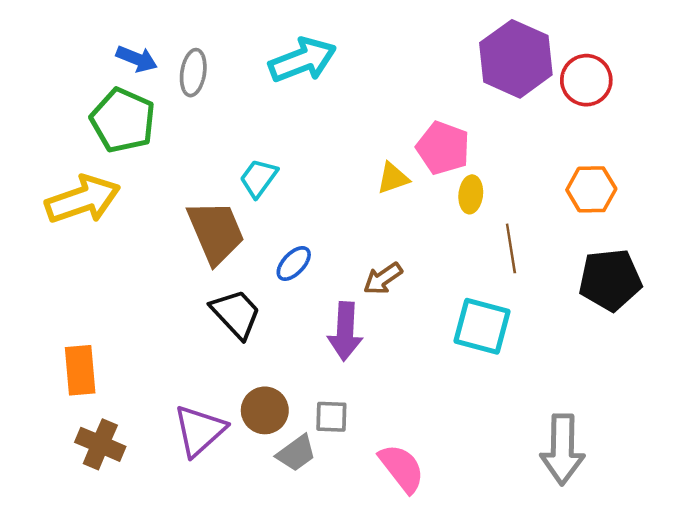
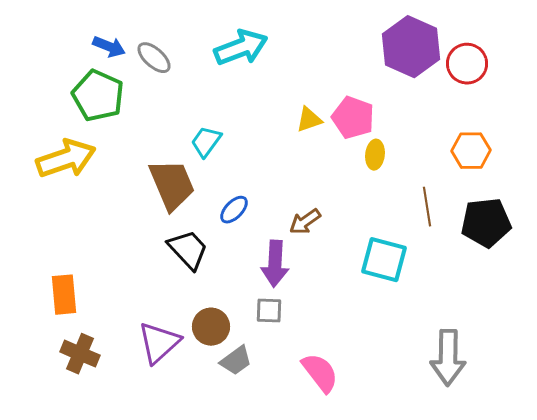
gray ellipse: (193, 73) -> (154, 58), turned -57
yellow triangle: (393, 178) -> (309, 120), moved
brown line: (511, 248) -> (427, 207), moved
gray square: (331, 417) -> (269, 311), moved

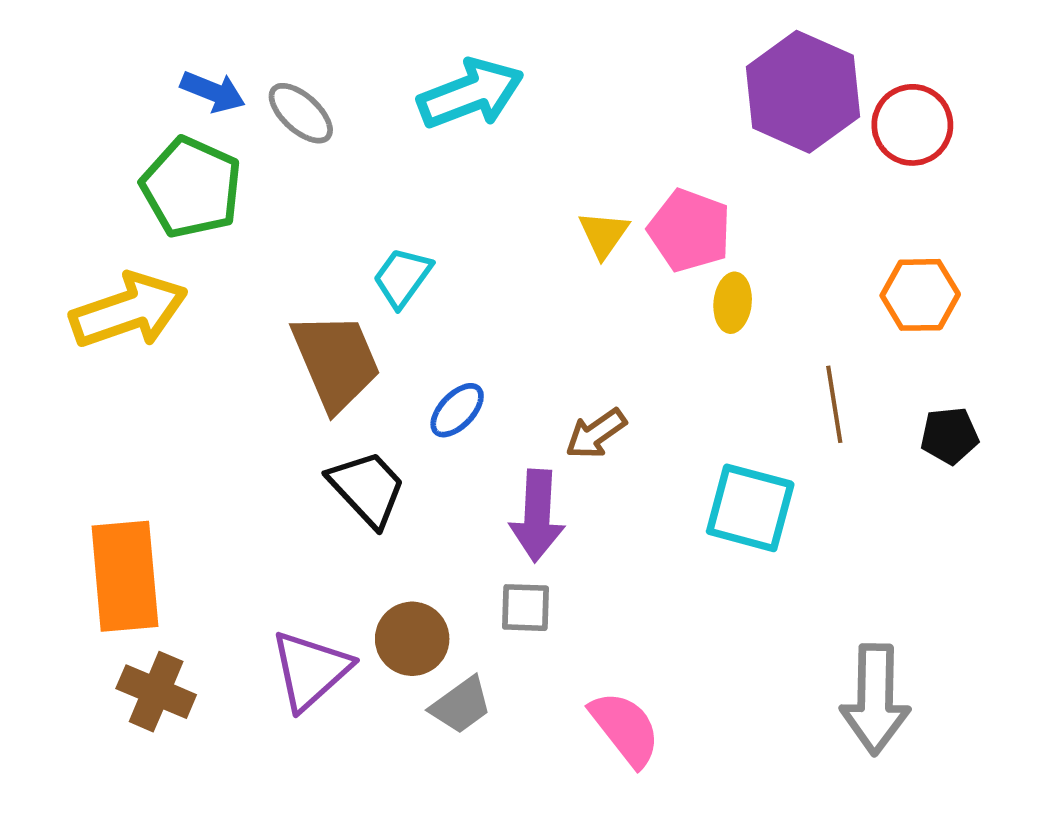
yellow triangle: (309, 120) -> (604, 234), turned -36
black pentagon: (486, 223) -> (949, 436), size x0.6
orange rectangle: (64, 295) -> (125, 576), size x1.4

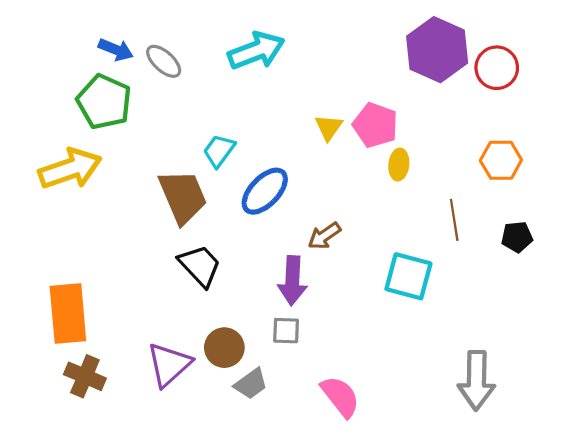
blue ellipse: (457, 410) -> (265, 191), moved, size x1.6

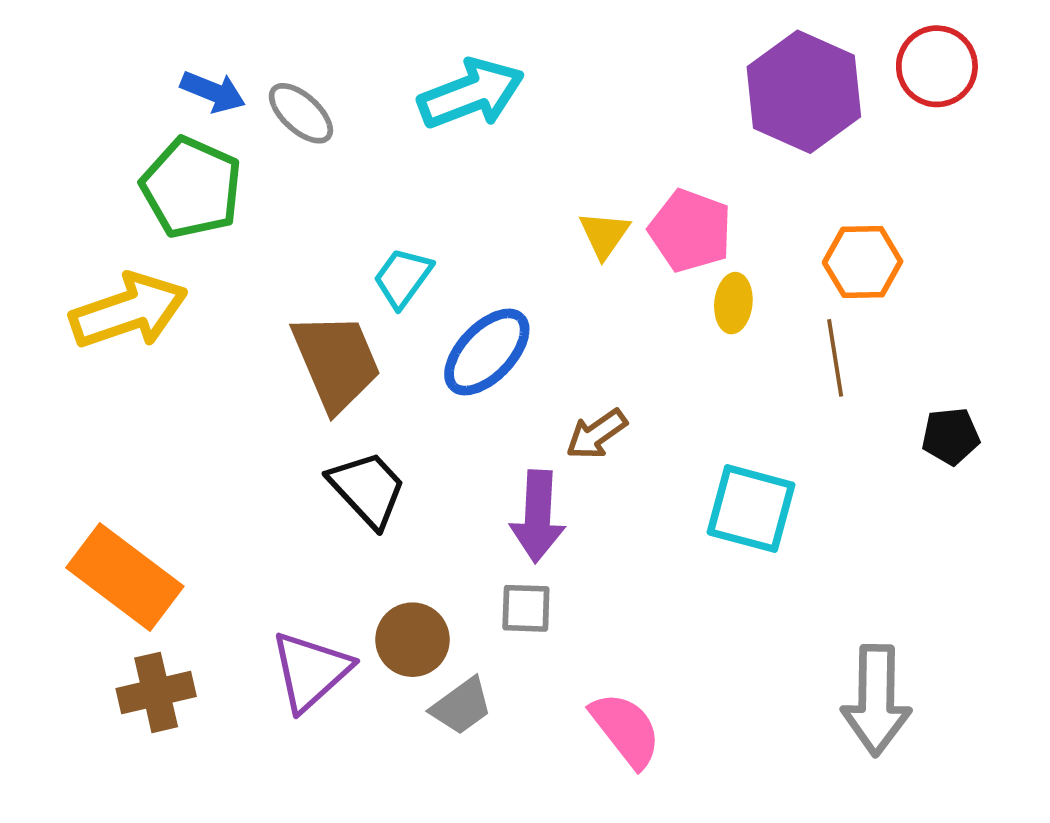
red circle: (497, 68) -> (937, 66), moved
orange hexagon: (501, 160) -> (863, 262), moved
brown line: (454, 220) -> (835, 358), moved
orange rectangle: (68, 314) -> (125, 577), turned -48
brown cross: (85, 376) -> (156, 692), turned -36

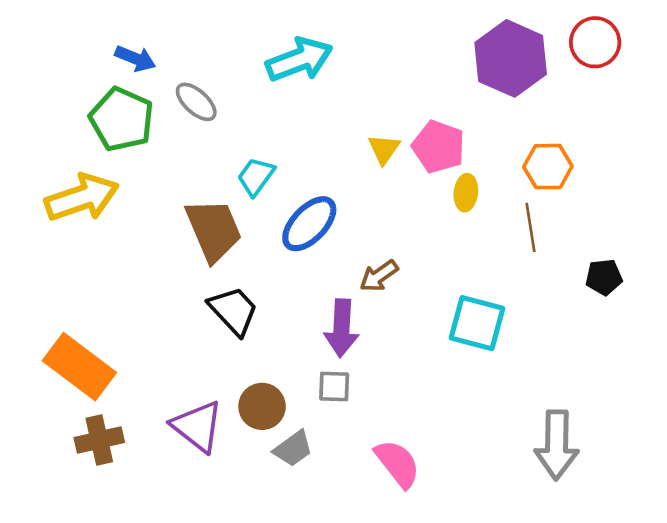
gray ellipse: (301, 113) -> (196, 102), moved
purple triangle: (311, 671) -> (197, 426), turned -40

